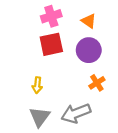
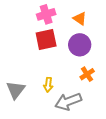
yellow arrow: (37, 85) -> (48, 85), moved
gray triangle: (40, 117) -> (16, 90), moved

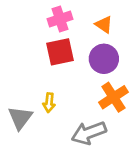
orange cross: (87, 74) -> (113, 97), size x1.5
yellow arrow: (48, 85) -> (49, 103), moved

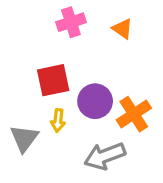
red square: (60, 52) -> (53, 80), moved
purple circle: (104, 59) -> (95, 101), moved

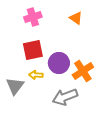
pink cross: (71, 22) -> (33, 17), moved
yellow arrow: (58, 121) -> (36, 75), turned 88

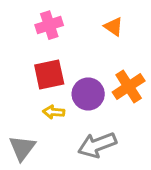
orange cross: (83, 71) -> (129, 86), moved
gray triangle: (15, 86) -> (22, 148), moved

